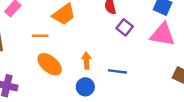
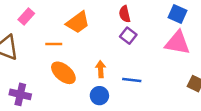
purple square: (125, 27) -> (128, 36), moved

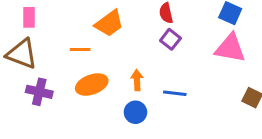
pink rectangle: (26, 16) -> (29, 17), moved, turned -42
orange ellipse: (63, 73) -> (92, 85), turned -60
purple cross: (20, 94) -> (39, 92), moved

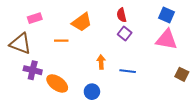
pink rectangle: (29, 17) -> (35, 18), moved, turned 72
orange ellipse: (92, 85) -> (57, 83), moved, turned 55
blue circle: (135, 112) -> (92, 92), moved

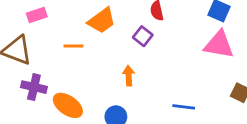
purple square: (125, 33) -> (143, 36), moved
blue line: (128, 71) -> (184, 107), moved

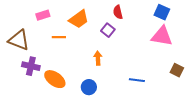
pink rectangle: (37, 15) -> (43, 15), moved

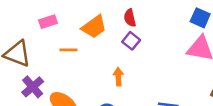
red semicircle: (118, 12) -> (130, 18), moved
purple cross: (31, 66) -> (33, 87), turned 36

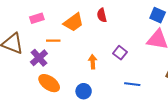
purple square: (131, 41) -> (120, 53), moved
purple cross: (33, 87) -> (39, 58), moved

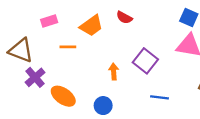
red semicircle: (102, 15) -> (124, 17), turned -48
purple square: (120, 53) -> (145, 61), size x1.5
purple cross: (39, 58) -> (35, 77), moved

